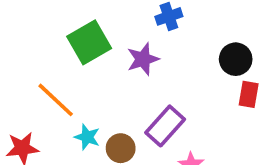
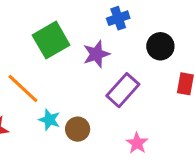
black circle: (236, 59) -> (160, 46), moved
purple rectangle: (165, 126) -> (123, 90), moved

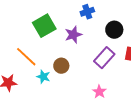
purple rectangle: (123, 90) -> (104, 58), moved
brown circle: (78, 129) -> (61, 66), moved

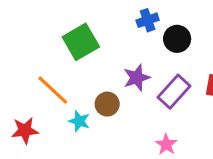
black circle: (114, 30) -> (177, 39), moved
purple star: (73, 35) -> (137, 78), moved

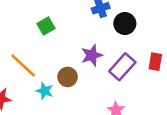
green square: (81, 42) -> (46, 26), size x0.6

